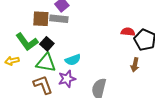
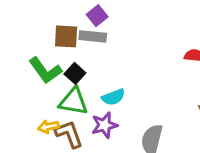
yellow arrow: (12, 61) -> (48, 127), moved

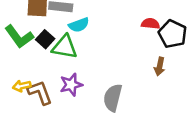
cyan semicircle: (113, 97) -> (79, 25), moved
green triangle: (73, 102) -> (65, 47), moved

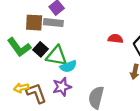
red semicircle: (150, 24) -> (115, 39), moved
cyan semicircle: (79, 25) -> (68, 66), moved

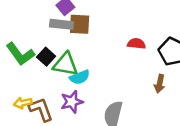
brown square: (34, 23) -> (80, 24), moved

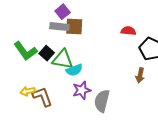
red semicircle: (136, 44) -> (128, 31), moved
purple star: (72, 102) -> (82, 90), moved

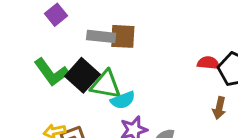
purple square: (63, 12) -> (56, 15), moved
red semicircle: (128, 31) -> (208, 63), moved
black square: (47, 53) -> (82, 75), size x1.5

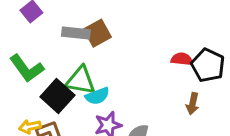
brown square: (123, 36) -> (97, 33), turned -32
black square: (82, 75) -> (57, 96), moved

